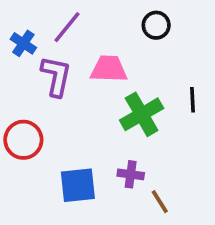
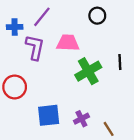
blue cross: (23, 43) -> (15, 27), turned -35
purple cross: (131, 174) -> (81, 119), moved, turned -35
brown line: (160, 202) -> (109, 129), moved

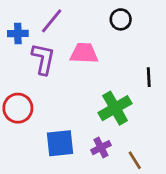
green cross: (88, 71) -> (115, 108), moved

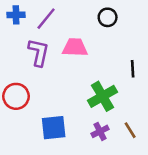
blue cross: (18, 33) -> (16, 15), moved
purple cross: (101, 148) -> (100, 131), moved
brown line: (135, 160) -> (130, 130), moved

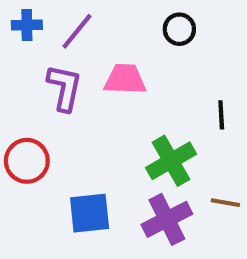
brown line: (130, 130) -> (225, 203), moved, turned -48
purple cross: (100, 131) -> (167, 219), size x1.6

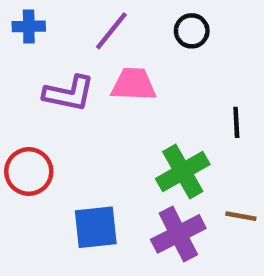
purple line: (77, 31) -> (111, 31), moved
purple L-shape: (64, 88) -> (69, 93), turned 90

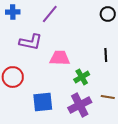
black circle: (192, 31) -> (108, 14), moved
pink trapezoid: (134, 84) -> (60, 58), moved
green cross: (183, 171) -> (82, 77), size x0.7

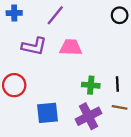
black line: (106, 55) -> (117, 84), moved
pink trapezoid: (60, 58) -> (71, 47), moved
green cross: (82, 77) -> (91, 85), turned 35

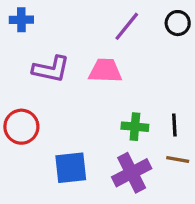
purple line: (55, 15) -> (127, 26), moved

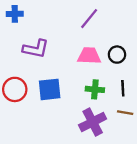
black circle: (178, 23) -> (117, 55), moved
pink trapezoid: (105, 71) -> (89, 56), moved
blue square: (71, 168) -> (50, 89), moved

